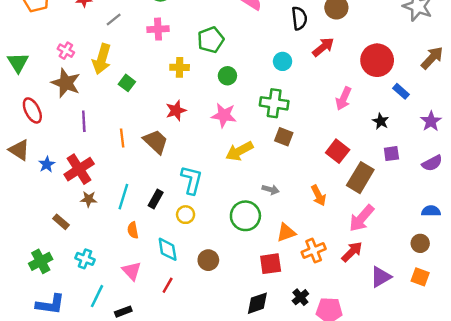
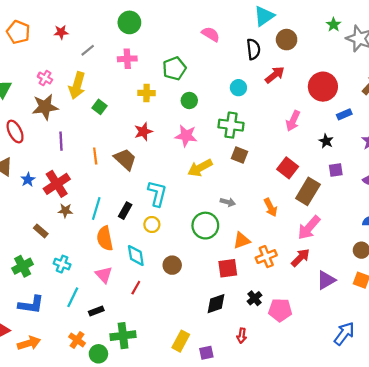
brown star: (66, 83) -> (45, 107), turned -30
blue rectangle: (401, 91) -> (344, 114), turned -64
orange semicircle: (133, 230) -> (105, 238), size x1.6

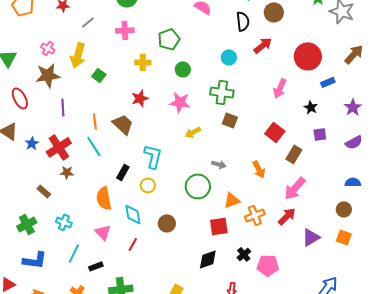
yellow arrow: (200, 168) -> (193, 132), size x0.7
brown rectangle: (308, 191) -> (294, 154), size x0.7
cyan line: (96, 208) -> (94, 146), moved, turned -50

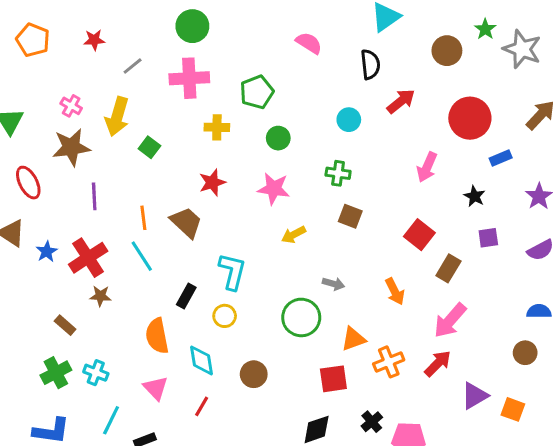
brown circle: (274, 12) -> (447, 51), moved
pink cross: (125, 30) -> (189, 78), size x1.4
green cross: (222, 92) -> (338, 173), size x0.7
green cross: (27, 224) -> (56, 373), moved
orange square: (344, 237) -> (513, 409), moved

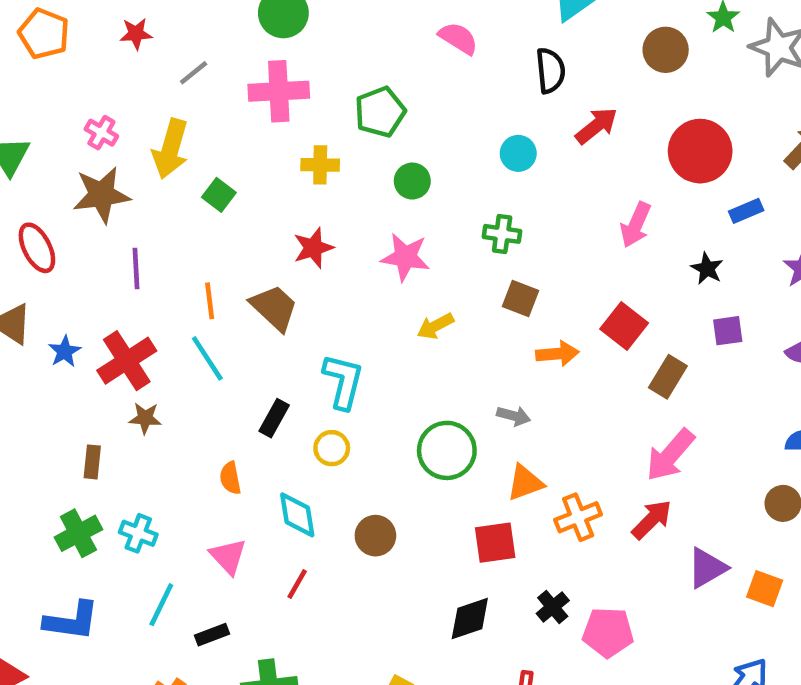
gray arrow: (333, 284) -> (514, 416), moved
orange arrow: (395, 291) -> (557, 354), moved, turned -68
brown rectangle: (65, 325) -> (92, 462), turned 55
orange semicircle: (157, 336) -> (230, 478), size x0.6

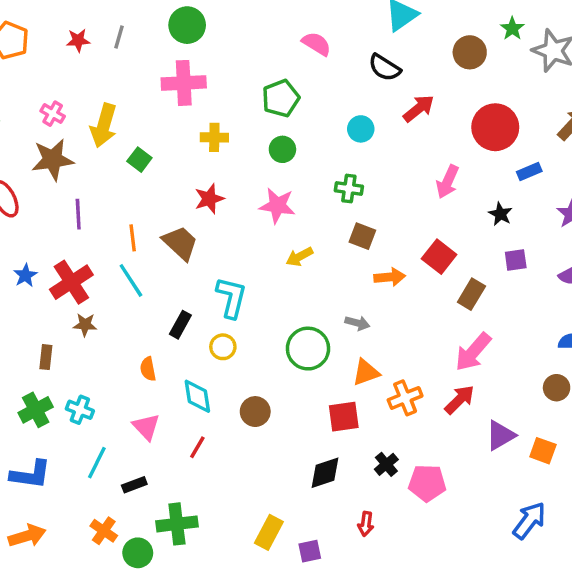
black semicircle: (550, 70) -> (385, 68), turned 128
gray line: (194, 73) -> (119, 37), moved, turned -35
green pentagon: (380, 112) -> (281, 98), moved

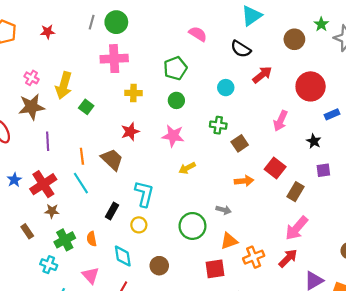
gray line: (119, 37) -> (92, 22), moved
brown square: (362, 236) -> (240, 143), moved, turned 35
brown rectangle: (46, 357) -> (27, 231), turned -40
green cross: (36, 410) -> (65, 240), moved

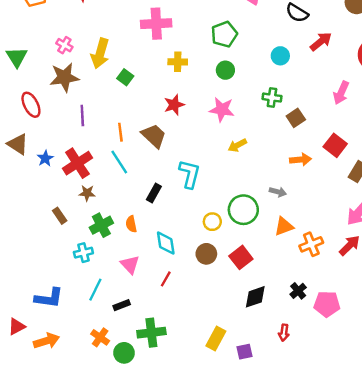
yellow circle: (139, 225) -> (212, 222), moved
cyan cross: (49, 265) -> (83, 253), turned -35
red square: (215, 269) -> (241, 257), moved, turned -30

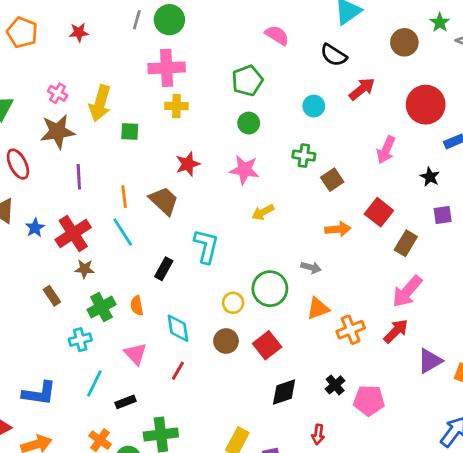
yellow cross: (178, 62) -> (176, 106), moved
green square: (125, 77) -> (130, 132), turned -35

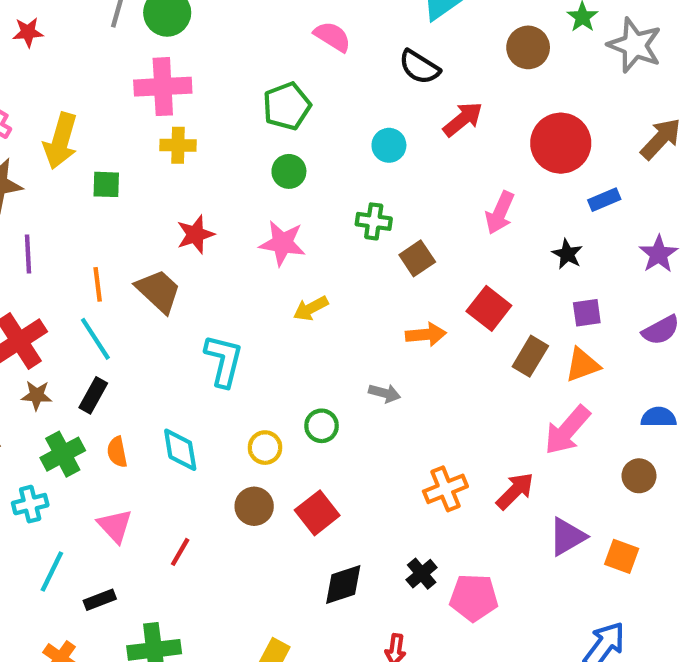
black rectangle: (164, 269) -> (93, 395), moved
green circle: (270, 289) -> (322, 426), size x0.6
pink arrow: (407, 291) -> (567, 430), moved
orange triangle: (318, 308) -> (582, 365), moved
cyan diamond: (178, 328) -> (180, 450), moved

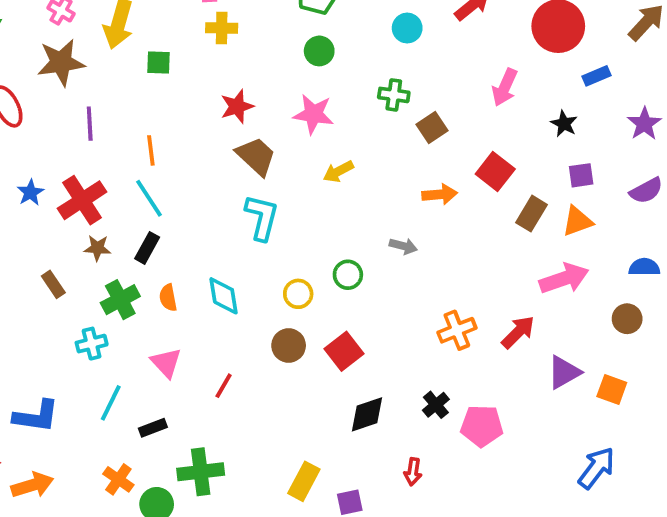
brown trapezoid: (158, 291) -> (256, 156), moved
pink arrow: (567, 430) -> (564, 279), turned -150

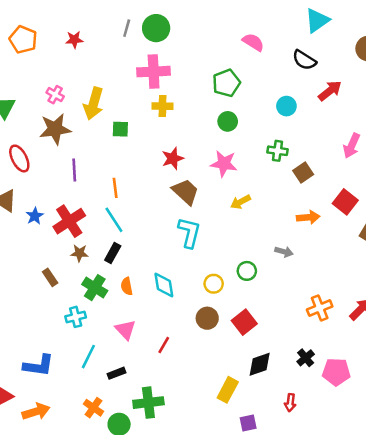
green cross: (120, 300) -> (95, 288), turned -30
yellow rectangle: (304, 481) -> (228, 390), moved

